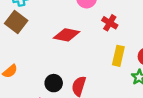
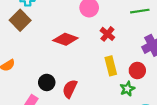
yellow rectangle: (118, 56) -> (111, 66), turned -36

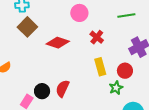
brown square: (20, 20) -> (27, 27), moved
black circle: (47, 82) -> (42, 91), moved

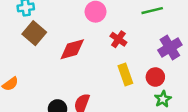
red diamond: (58, 43) -> (72, 49), turned -30
green star: (116, 88) -> (163, 99), moved

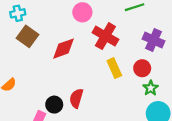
red cross: (118, 39) -> (105, 36), size x1.6
purple cross: (170, 47) -> (153, 40), turned -30

